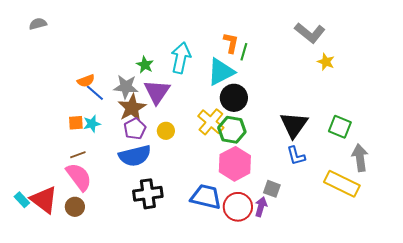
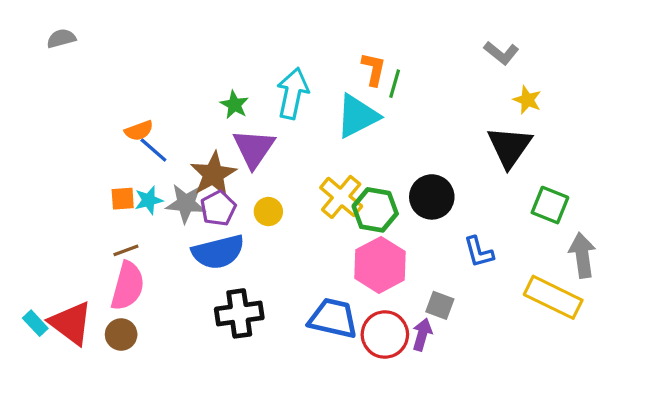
gray L-shape: (310, 33) -> (501, 53), size x0.7
gray star: (126, 87) -> (186, 203), moved
black circle: (234, 98) -> (432, 197), moved
black triangle: (294, 125) -> (509, 147), moved
pink semicircle: (79, 177) -> (128, 286), turned 52

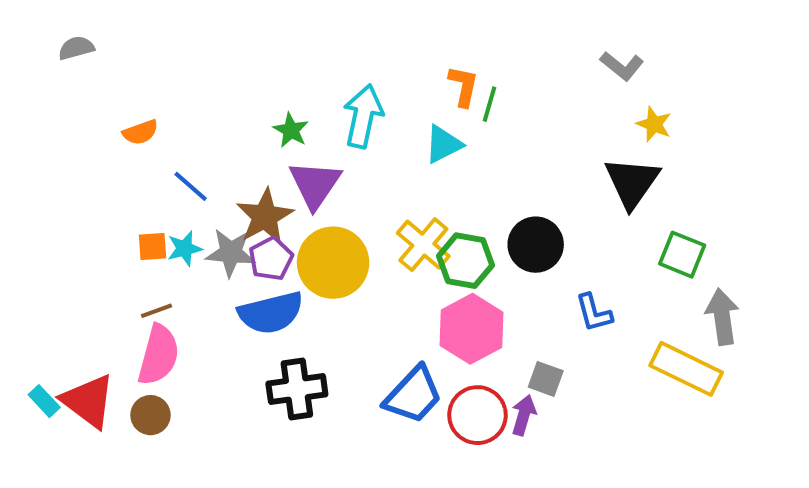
cyan triangle: (357, 116) -> (443, 144), size x0.7
orange semicircle: (139, 131) -> (140, 132), moved
yellow circle: (268, 212) -> (333, 263), size x2.0
blue trapezoid: (333, 318) -> (413, 395), turned 120

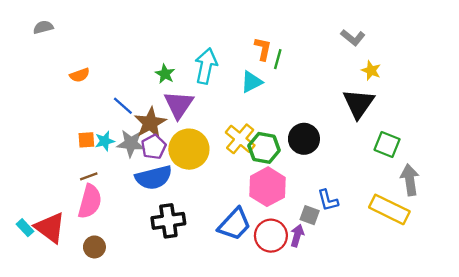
blue line: (191, 186) -> (123, 106), moved
blue L-shape: (594, 313) -> (328, 200), moved
brown circle: (150, 415) -> (94, 247), moved

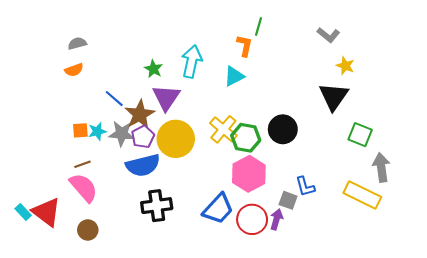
gray semicircle: (43, 27) -> (77, 43), moved
green line: (278, 59) -> (258, 26), moved
pink semicircle: (90, 201) -> (84, 188), turned -56

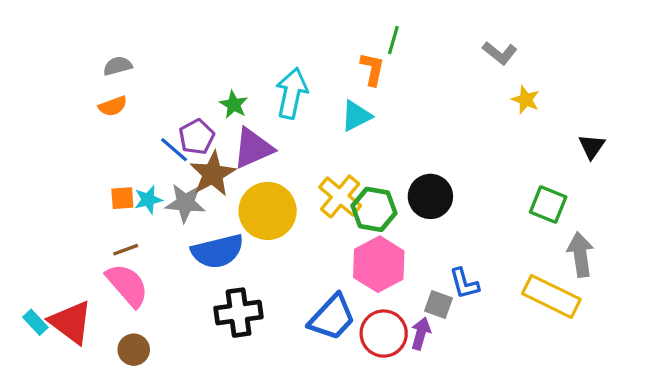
black triangle: (334, 96) -> (592, 146), moved, size x0.6
purple triangle: (166, 98) -> (253, 148), turned 32
purple pentagon: (143, 137) -> (197, 137), moved

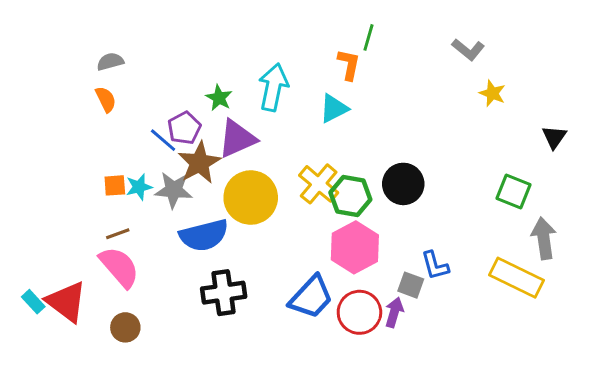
orange semicircle: (113, 106) -> (106, 99), turned -96

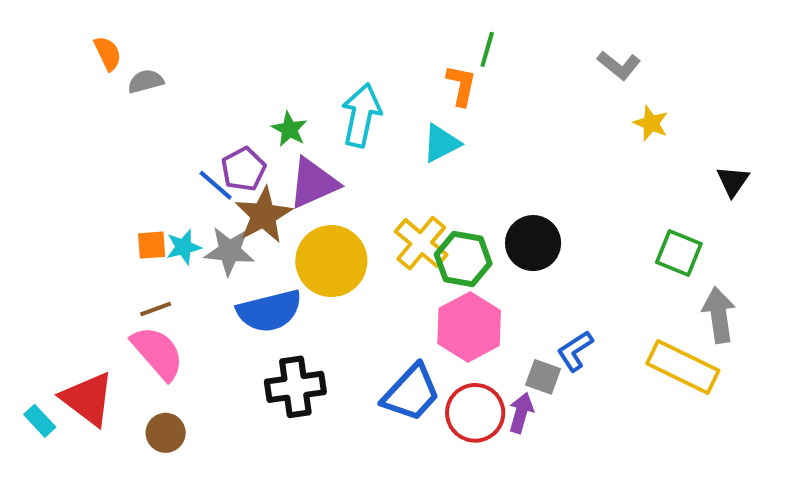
orange semicircle: (106, 99) -> (108, 53), moved
blue L-shape: (435, 265) -> (575, 351), turned 72
cyan rectangle: (33, 302) -> (40, 421), moved

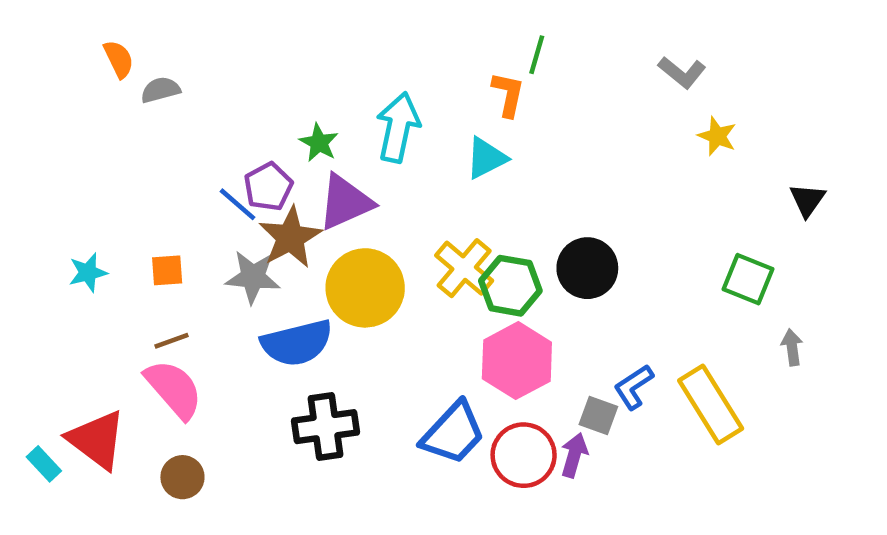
cyan star: (184, 247) -> (88, 273), moved
gray arrow: (719, 315) -> (792, 347), size x0.6
yellow rectangle: (683, 367) -> (711, 405), moved, turned 32

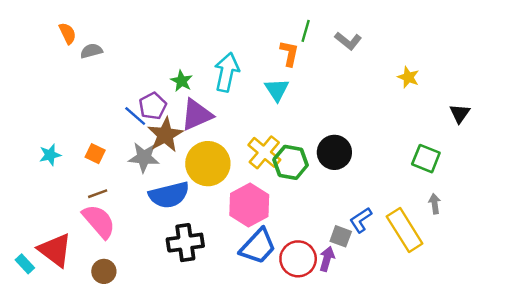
gray L-shape: (682, 72) -> (348, 41), moved
cyan triangle: (486, 158) -> (277, 90), turned -36
orange square: (167, 270) -> (95, 154), turned 30
gray arrow: (792, 347) -> (435, 204), moved
pink hexagon: (517, 361) -> (249, 205), moved

